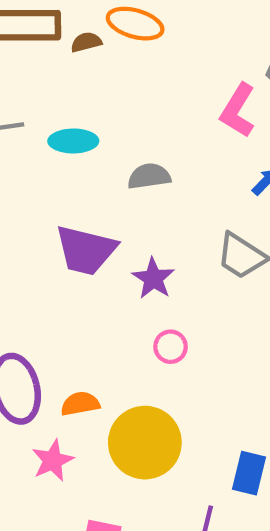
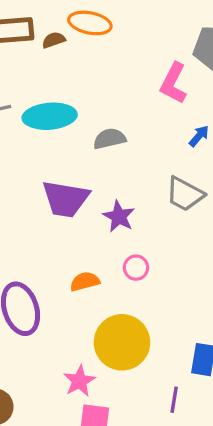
cyan ellipse: (73, 141) -> (50, 116), size x1.4
orange semicircle: (80, 404) -> (85, 281), moved
pink star: (53, 460) -> (79, 381), moved

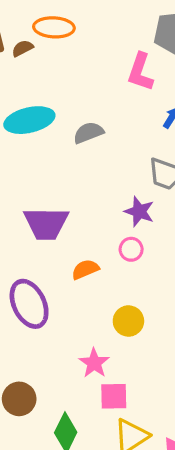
purple trapezoid: (66, 199) -> (46, 223), moved
purple star: (119, 216) -> (139, 212), moved
yellow circle: (122, 342) -> (128, 321), size x0.6

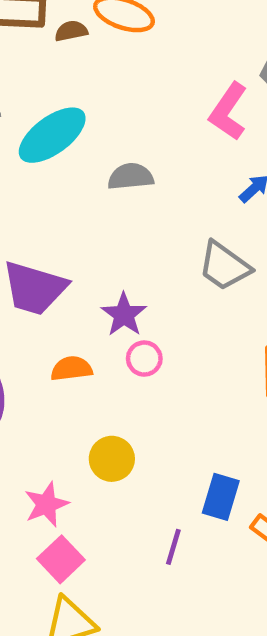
cyan ellipse: (29, 120) -> (52, 135), turned -39
purple star: (139, 212) -> (124, 315), moved
pink square: (114, 396) -> (61, 559), turned 32

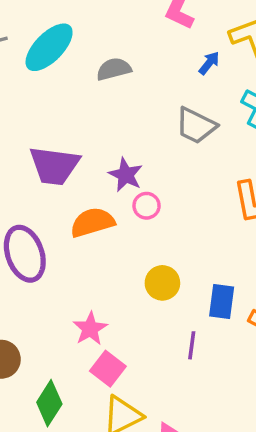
orange semicircle: (71, 369) -> (92, 222), size x1.4
yellow circle: (112, 459) -> (162, 283), moved

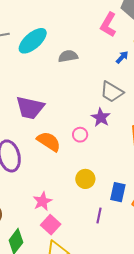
purple star: (126, 175) -> (101, 117), moved
orange semicircle: (92, 222) -> (49, 141), turned 45

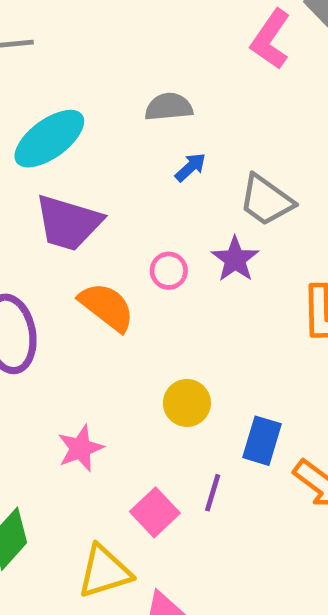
cyan ellipse: (33, 41) -> (49, 139), moved
blue arrow: (122, 57) -> (191, 167), moved
pink circle: (80, 135) -> (169, 271), moved
pink square: (51, 225) -> (155, 512), moved

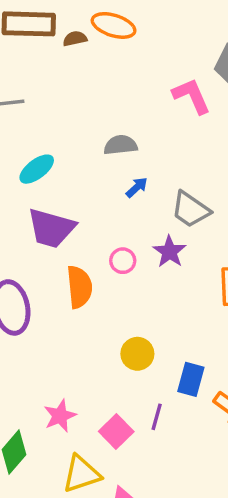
pink L-shape: (271, 39) -> (192, 96), turned 123
cyan ellipse: (49, 139) -> (37, 169), size x0.7
orange semicircle: (107, 307) -> (79, 287), turned 48
pink star: (80, 448) -> (60, 416), moved

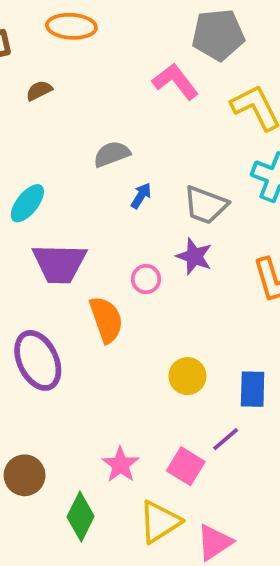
brown semicircle: (75, 39) -> (39, 91), moved
purple line: (157, 417) -> (226, 439), turned 48

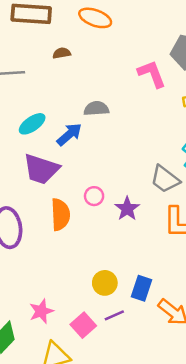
blue arrow: (141, 196) -> (69, 134), moved, size x1.5
gray trapezoid: (206, 205) -> (165, 179), moved
purple star: (194, 256) -> (127, 209), moved
yellow circle: (187, 376) -> (105, 283), moved

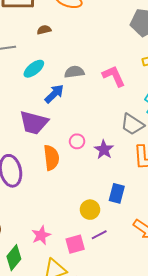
pink L-shape: (152, 74) -> (114, 76), moved
cyan ellipse: (32, 124) -> (34, 69), moved
blue rectangle: (142, 288) -> (117, 193), moved
pink square: (83, 325) -> (75, 244), turned 30

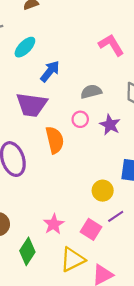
gray semicircle: (74, 72) -> (91, 92), moved
pink square: (75, 244) -> (91, 229), turned -36

